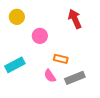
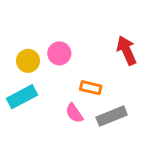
yellow circle: (17, 17) -> (28, 61), moved
red arrow: (75, 19) -> (127, 50), moved

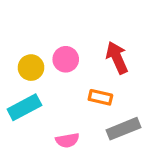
red arrow: (127, 50) -> (117, 58), moved
pink semicircle: (74, 113) -> (67, 140), moved, turned -66

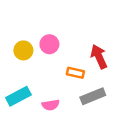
red arrow: (117, 58) -> (99, 57), moved
cyan rectangle: (24, 107) -> (18, 96), moved

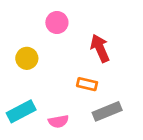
pink circle: (49, 44) -> (57, 23), moved
red arrow: (99, 57) -> (100, 48), moved

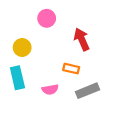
cyan rectangle: (21, 111) -> (17, 78), moved, turned -75
pink semicircle: (58, 121) -> (50, 90), moved

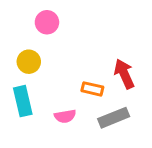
pink circle: (47, 18) -> (47, 22), moved
red arrow: (82, 39) -> (124, 74), moved

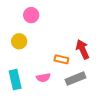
cyan rectangle: (23, 101) -> (15, 80), moved

